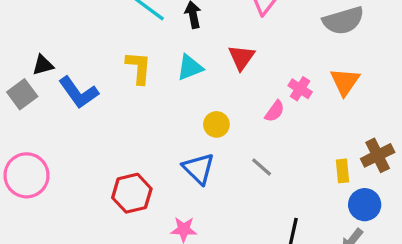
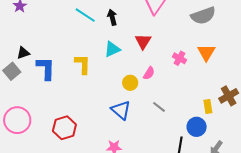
yellow L-shape: (139, 68) -> (83, 64), moved
blue L-shape: (78, 92) -> (46, 68), turned -140
pink semicircle: (275, 111) -> (149, 73), moved
red hexagon: (132, 193) -> (64, 128), moved
blue circle: (365, 205) -> (197, 127), moved

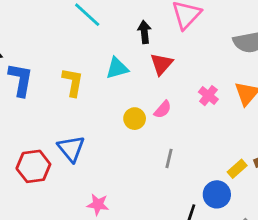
black arrow: (112, 17) -> (144, 32), moved
yellow rectangle: (208, 106) -> (237, 169), turned 48
gray line: (159, 107) -> (169, 158), turned 56
blue triangle: (121, 110) -> (71, 149), moved

